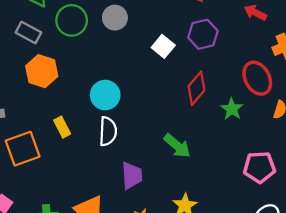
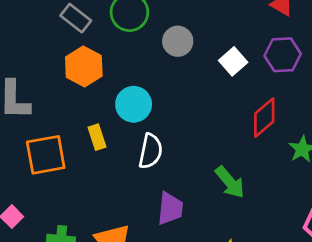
gray circle: (115, 18) -> (178, 41), moved
cyan circle: (105, 95) -> (134, 104), moved

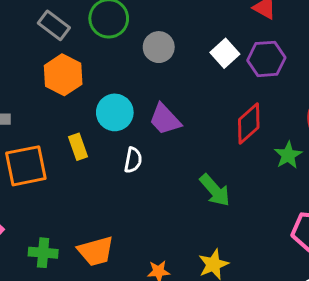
white square: (233, 61) -> (225, 53), moved
white semicircle: (151, 151) -> (133, 160), size x0.7
purple trapezoid: (170, 209) -> (165, 119), moved, turned 132

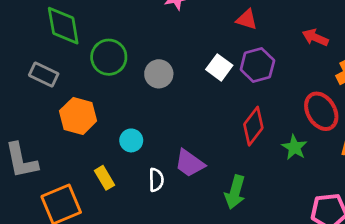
gray rectangle: (54, 25) -> (44, 74), moved
cyan circle: (115, 112) -> (131, 140), size x0.7
purple trapezoid: (165, 119) -> (190, 163), moved
green arrow: (215, 190) -> (235, 192), turned 68

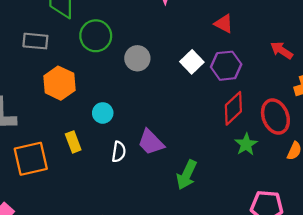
gray rectangle: (44, 74) -> (35, 41), turned -30
red diamond: (253, 126) -> (233, 108), moved

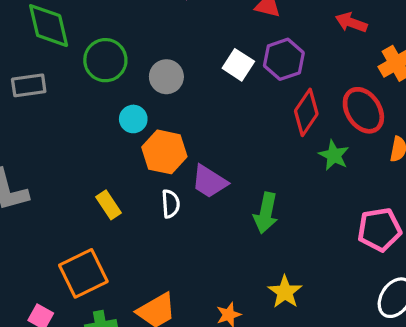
orange hexagon: (59, 83) -> (164, 152), moved
cyan circle: (103, 113) -> (133, 119), moved
orange square: (31, 159) -> (83, 273), moved

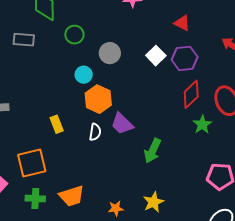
green circle: (105, 60) -> (74, 35), size x0.7

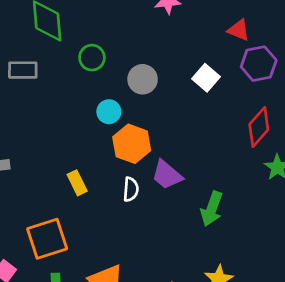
purple hexagon: (185, 58) -> (259, 64), moved

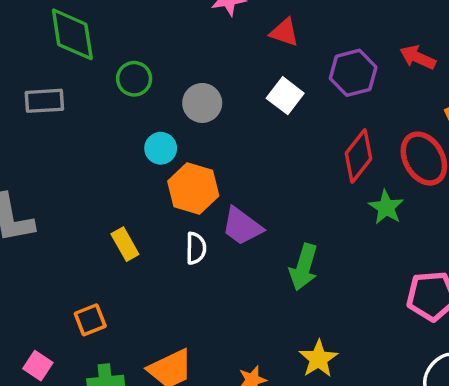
red triangle: (239, 30) -> (284, 32), moved
orange square: (47, 239) -> (90, 320), size x0.6

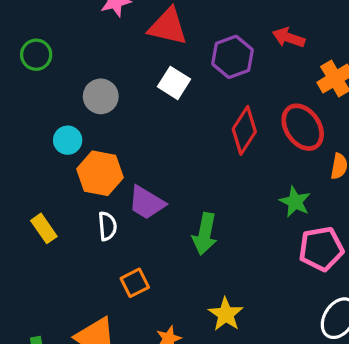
red triangle: (284, 32) -> (168, 27), size x1.5
green circle: (134, 79) -> (36, 55), moved
green star: (386, 207) -> (295, 202), moved
orange square: (90, 320) -> (135, 283), moved

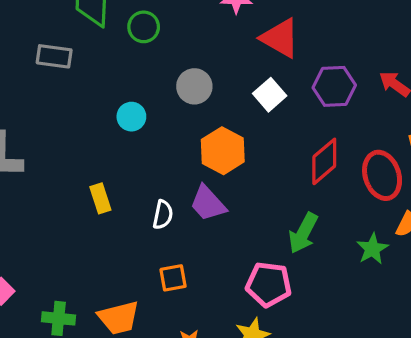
cyan circle: (68, 140) -> (131, 117), moved
orange hexagon: (100, 173) -> (223, 151), moved
green star: (295, 202) -> (372, 249), moved
green arrow: (205, 234) -> (303, 233), moved
pink pentagon: (321, 249) -> (269, 284), moved

